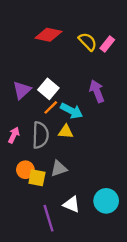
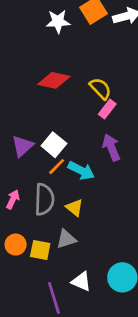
pink rectangle: (107, 44) -> (107, 109), moved
yellow triangle: (66, 132) -> (74, 208), moved, turned 35
orange circle: (25, 170) -> (16, 245), moved

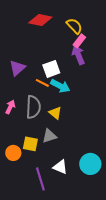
white square: (54, 145) -> (51, 69), moved, turned 30
purple arrow: (111, 147) -> (78, 55), moved
orange line: (57, 167) -> (42, 83), turned 72
orange circle: (16, 245) -> (13, 153), moved

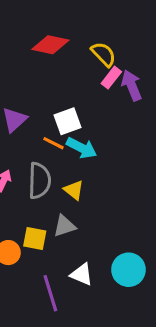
purple arrow: (78, 55) -> (132, 85), moved

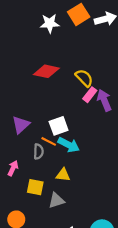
gray semicircle: (39, 181) -> (39, 151), moved, size x0.6
yellow triangle: (74, 190) -> (63, 175), turned -32
yellow square: (35, 238) -> (35, 187), moved

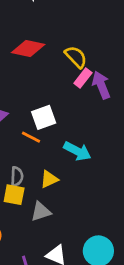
cyan arrow: (69, 145) -> (77, 151), moved
gray semicircle: (39, 151) -> (17, 176), moved
yellow triangle: (63, 175) -> (49, 179), turned -32

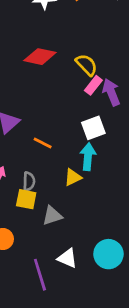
white square: (44, 117) -> (93, 128), moved
cyan arrow: (77, 151) -> (88, 157), turned -112
yellow triangle: (49, 179) -> (73, 177), moved

